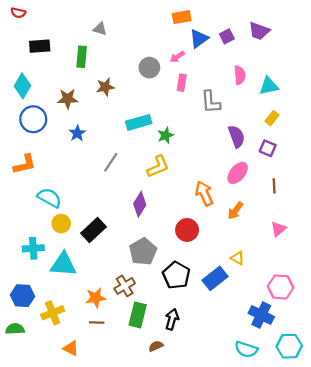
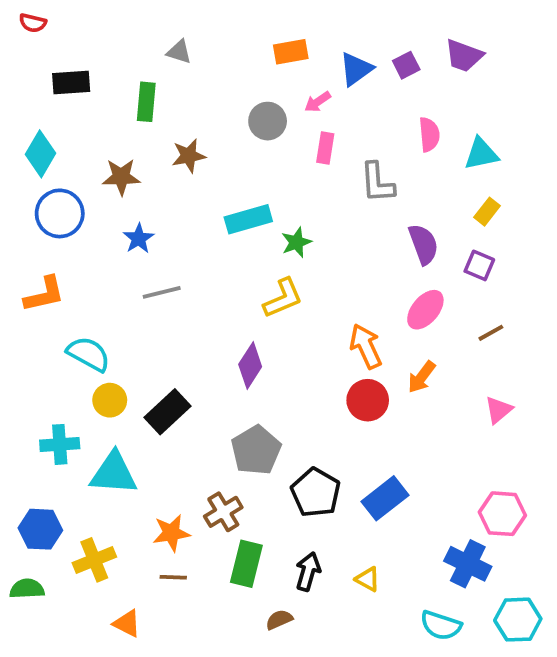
orange rectangle: (182, 17) -> (291, 52), moved
gray line: (111, 162) -> (162, 292), moved, turned 42
brown line: (274, 186) -> (491, 333), turned 64
red circle: (187, 230) -> (368, 400), moved
yellow triangle: (238, 258) -> (368, 579), moved

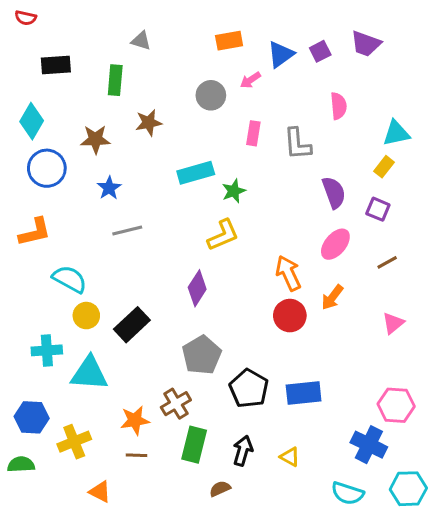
pink rectangle: (325, 148) -> (253, 133), moved
cyan triangle: (481, 154) -> (396, 133), moved
blue rectangle: (385, 498) -> (304, 393), turned 32

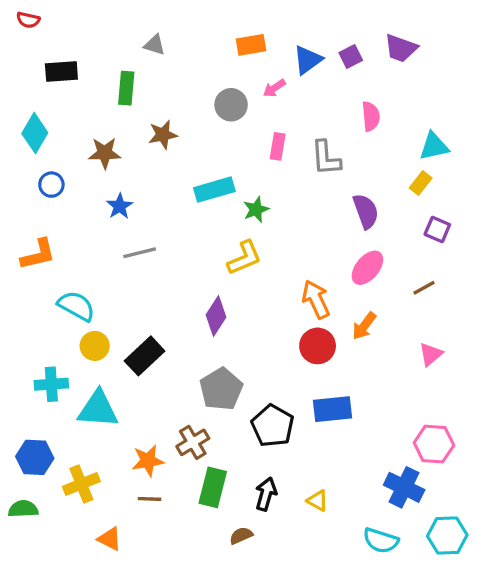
blue circle: (47, 168) -> (51, 185), size x0.6
purple square: (378, 209) -> (437, 229), moved
blue rectangle: (304, 393) -> (333, 409), moved

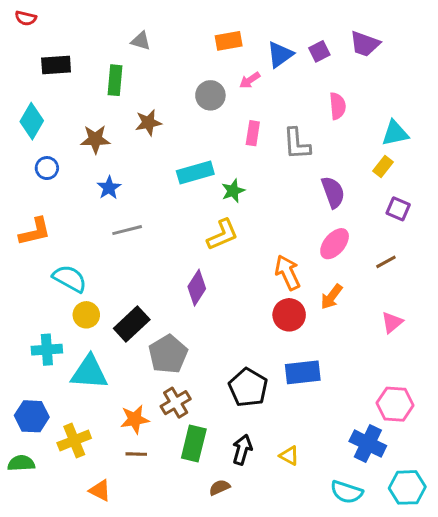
gray pentagon: (221, 389) -> (168, 354), moved

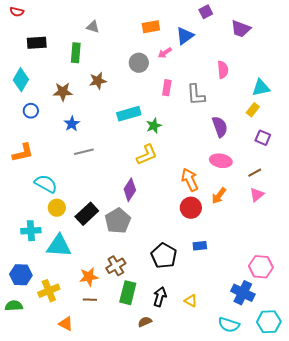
purple square: (319, 51) -> (206, 12), moved
pink ellipse: (335, 244) -> (221, 161), turned 60
pink triangle: (392, 322) -> (257, 195), moved
gray pentagon: (168, 354) -> (118, 221), moved
blue rectangle: (303, 372) -> (200, 246), size x0.6

